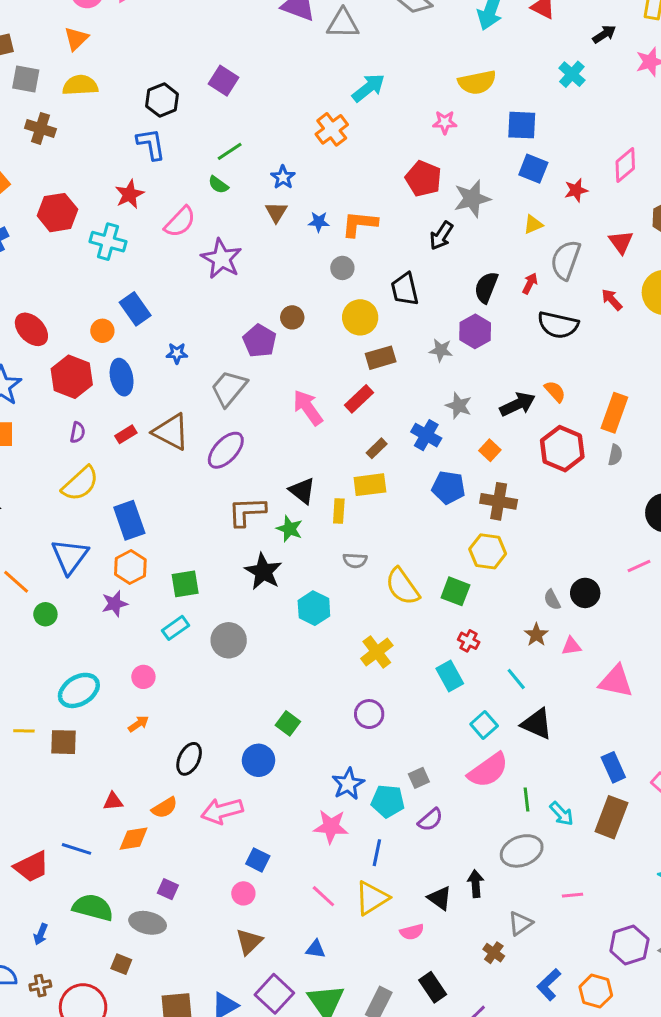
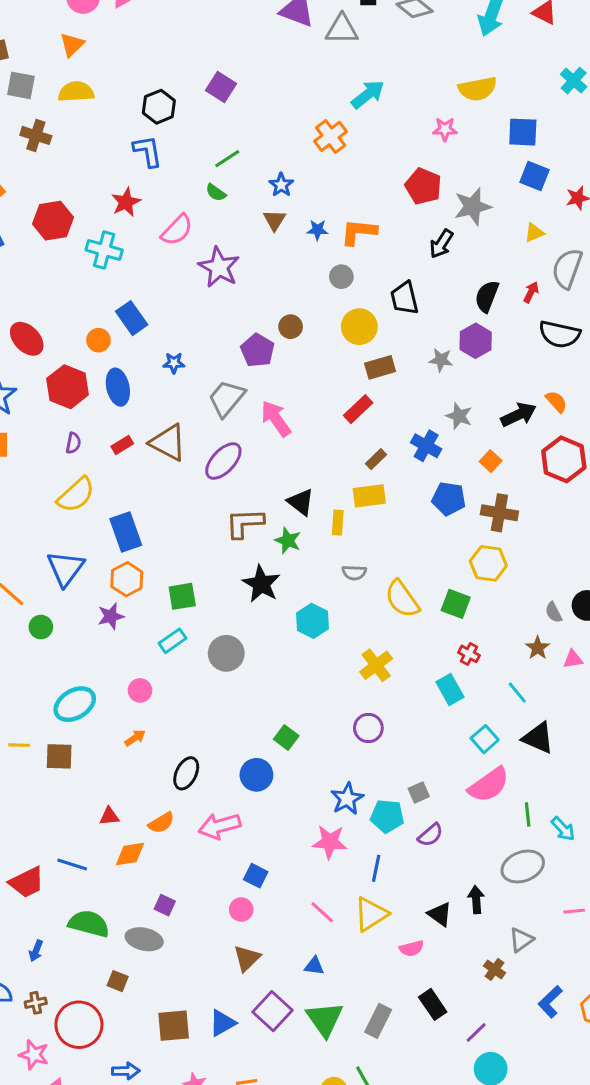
pink arrow: (308, 408) -> (276, 419), moved

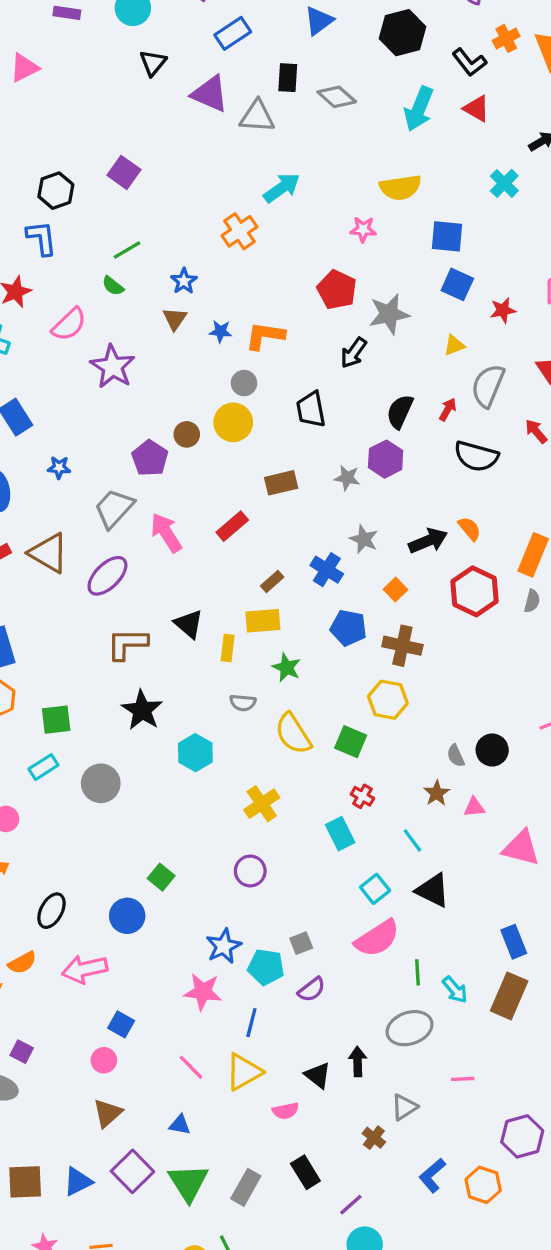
yellow circle: (359, 327) -> (233, 422), moved
red rectangle: (358, 409) -> (232, 526), moved
green star: (288, 540) -> (286, 668), moved

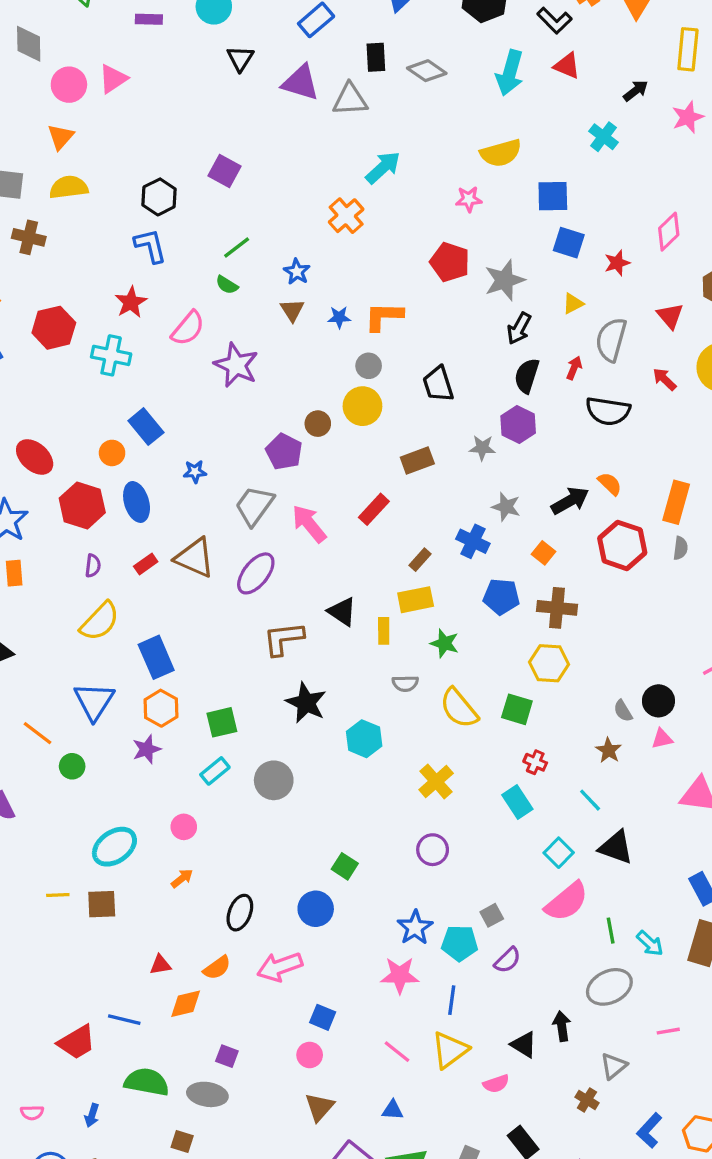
black arrow: (354, 353) -> (519, 328), moved
pink triangle: (474, 807) -> (662, 739), moved

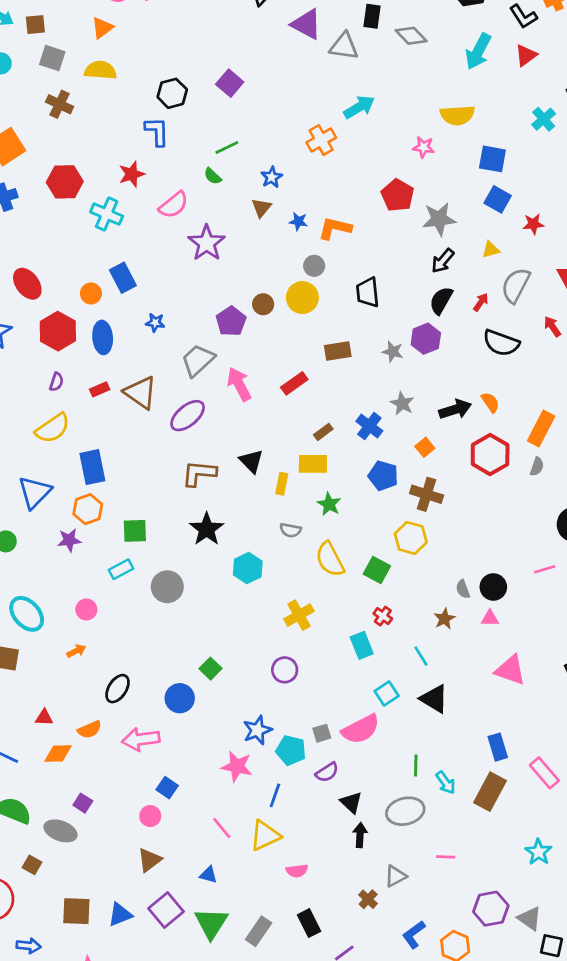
red triangle: (567, 66) -> (526, 55), turned 50
cyan ellipse: (114, 847) -> (27, 614), turned 72
pink semicircle: (567, 902) -> (361, 729), moved
black triangle: (524, 1045) -> (351, 802), moved

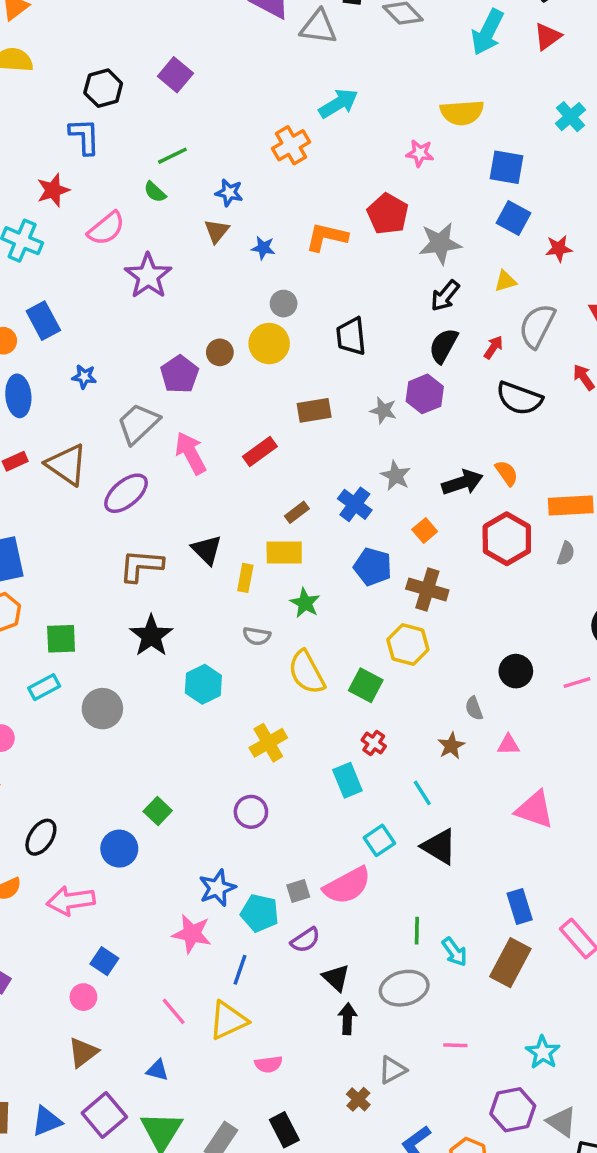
blue star: (272, 177) -> (229, 193), turned -30
orange L-shape: (335, 228) -> (327, 237), moved
orange rectangle: (541, 428) -> (571, 506), turned 60
black circle: (493, 587) -> (516, 671), moved
cyan star: (538, 852) -> (543, 1052), moved

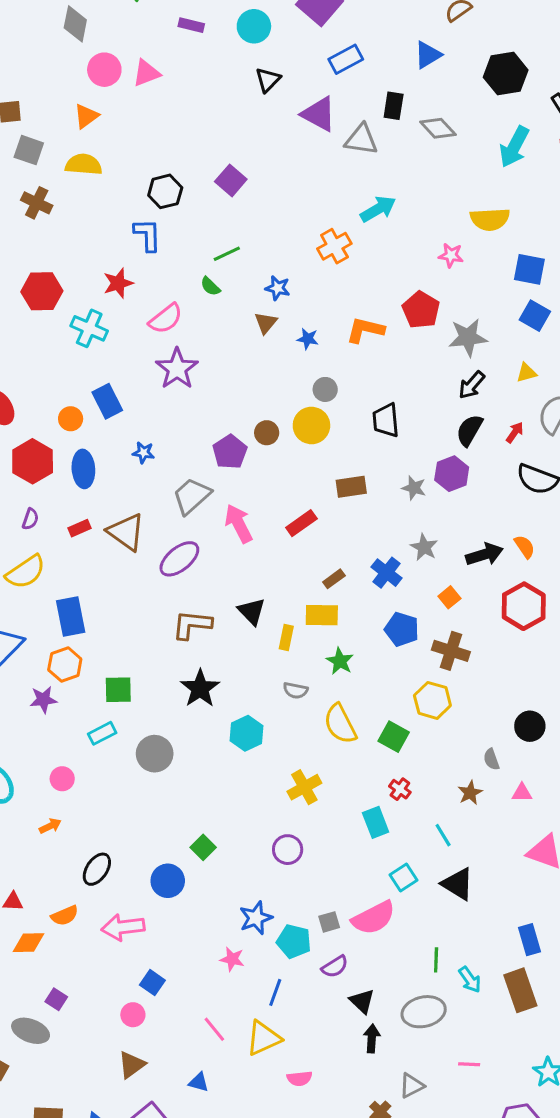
purple star: (148, 276) -> (177, 369), moved
pink star: (192, 934) -> (232, 959), size x0.7
brown rectangle: (510, 963) -> (520, 990), turned -48

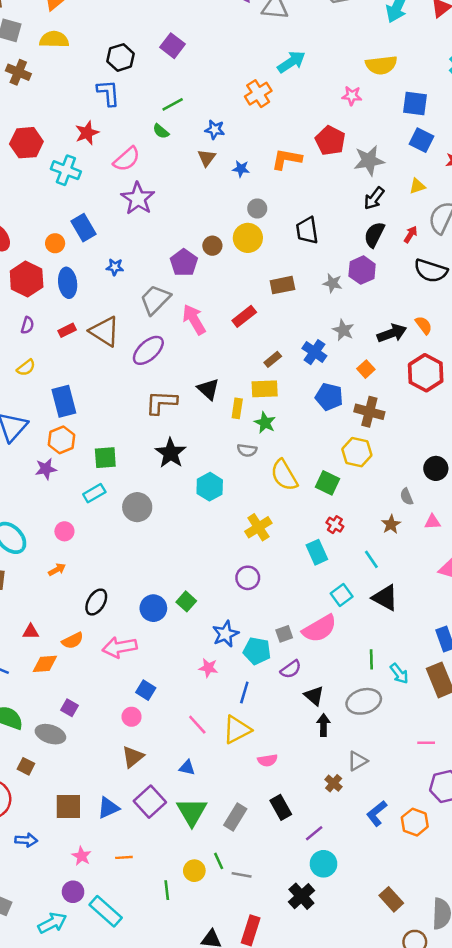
yellow semicircle: (26, 572) -> (26, 368), size x0.6
green star: (340, 661) -> (265, 423), moved
green square: (203, 847) -> (186, 601), moved
pink line: (469, 1064) -> (426, 743), moved

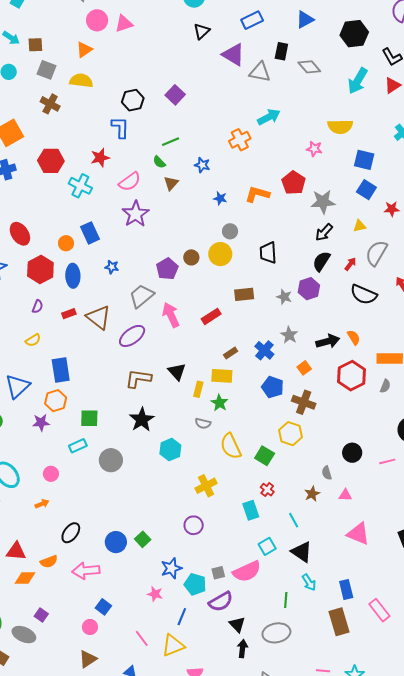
brown triangle: (207, 158) -> (171, 183), moved
red triangle: (31, 632) -> (16, 551), size x1.5
purple semicircle: (291, 669) -> (221, 602), size x1.4
cyan arrow: (399, 674) -> (309, 582), moved

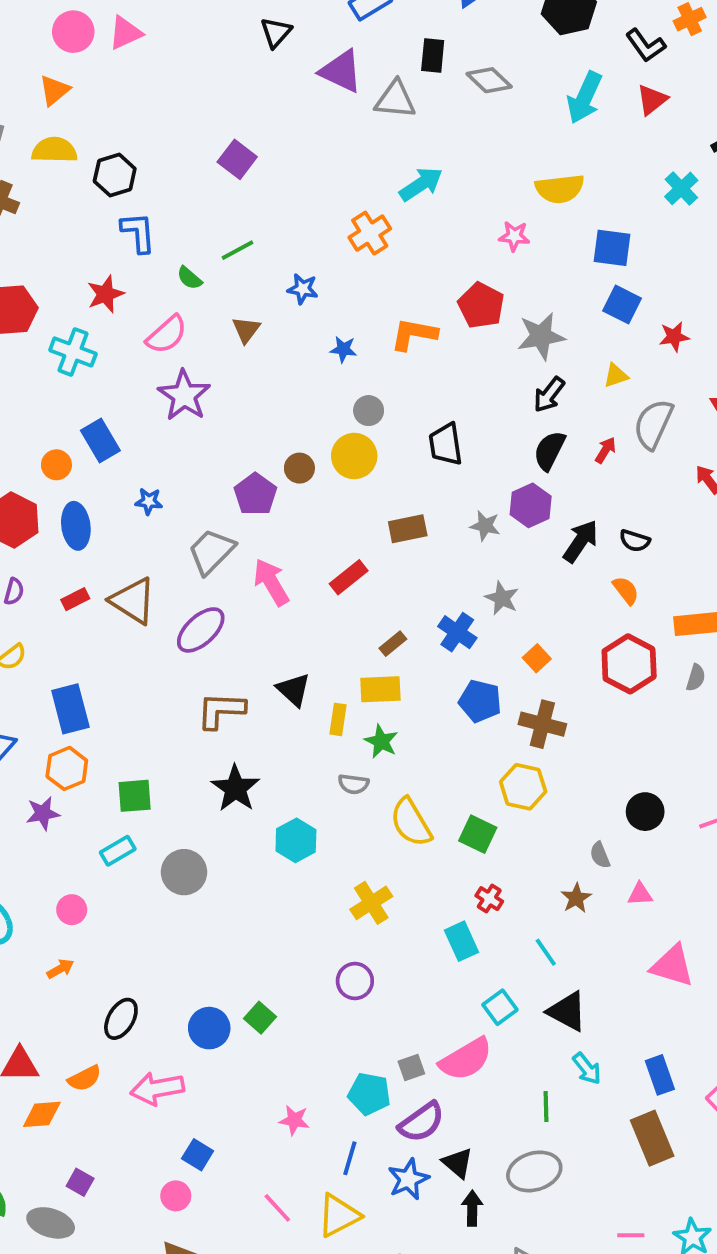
black hexagon: (133, 100) -> (115, 175), moved
green semicircle: (159, 162) -> (189, 278), moved
black semicircle: (364, 294) -> (635, 541), moved, size x0.6
black arrow: (328, 341) -> (581, 541), moved, turned -35
blue star: (171, 568) -> (408, 1179), moved

